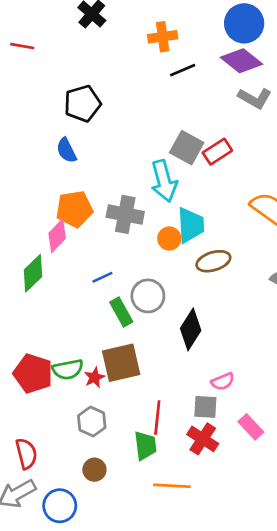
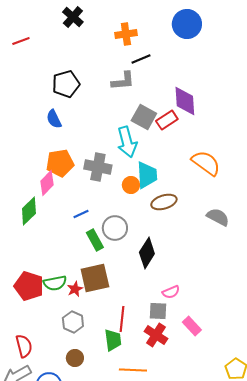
red line: (22, 46) -> (21, 41), turned -30
purple diamond: (241, 61) -> (185, 101), moved, turned 48
gray L-shape: (255, 98) -> (123, 81), moved, turned -35

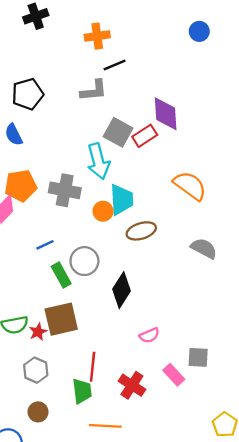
black cross: (73, 17) -> (36, 16), turned 30
blue circle: (187, 24) -> (199, 31), moved, size x0.6
gray square: (158, 311) -> (198, 357), moved

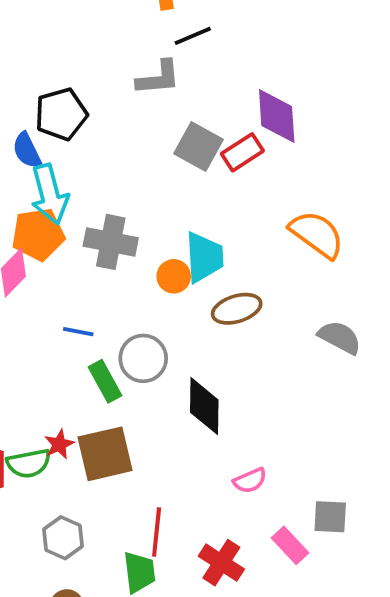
black pentagon: (28, 94) -> (61, 114), moved
cyan arrow: (98, 161) -> (50, 194), moved
blue line: (45, 245) -> (78, 332), turned 36
black diamond: (122, 290) -> (204, 406), turned -32
red star: (38, 332) -> (59, 444), moved

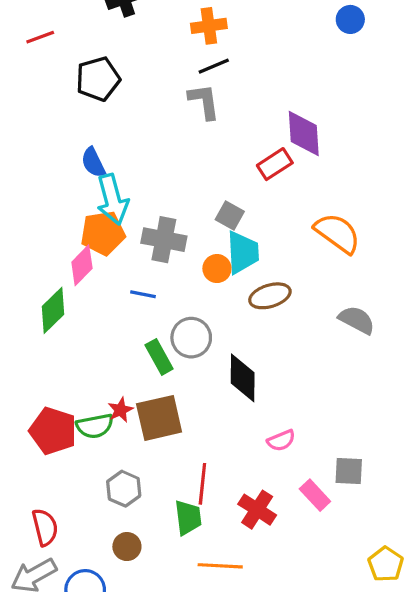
black line: (193, 36) -> (214, 66), moved
gray L-shape: (158, 78) -> (204, 101), turned -93
black pentagon: (61, 114) -> (98, 79), moved
gray square: (198, 147) -> (230, 215), moved, size x0.7
blue line: (78, 332) -> (143, 294), moved

